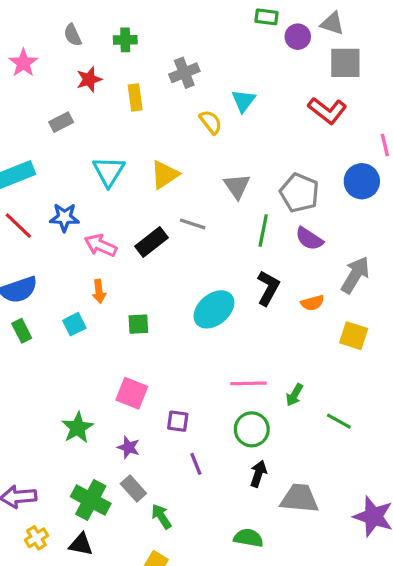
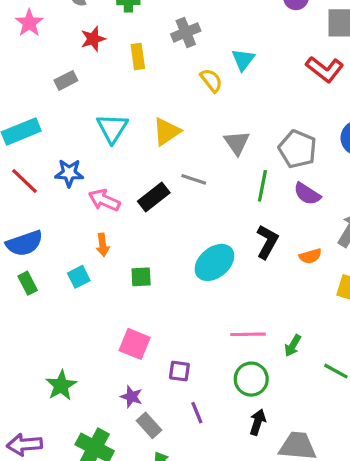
green star: (78, 428) -> (61, 385), moved
gray rectangle: (133, 489) -> (149, 425), moved

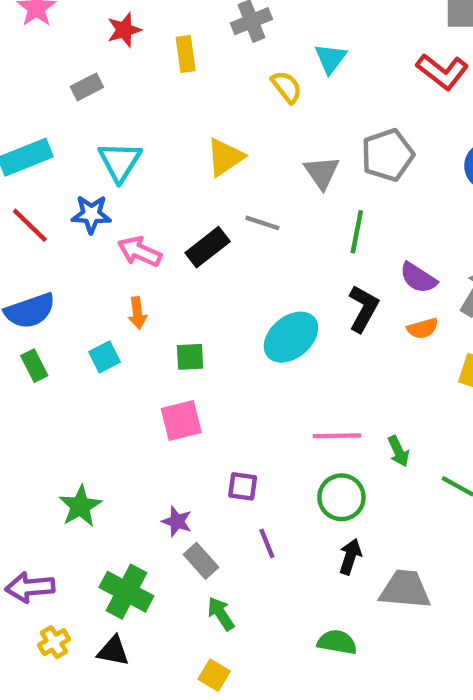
cyan triangle: (112, 128) -> (120, 162), moved
gray pentagon: (298, 149) -> (388, 155), moved, turned 30
purple semicircle: (307, 194) -> (418, 278), moved
pink square: (135, 344) -> (181, 420), moved, turned -36
green arrow: (293, 346) -> (399, 451), turned -55

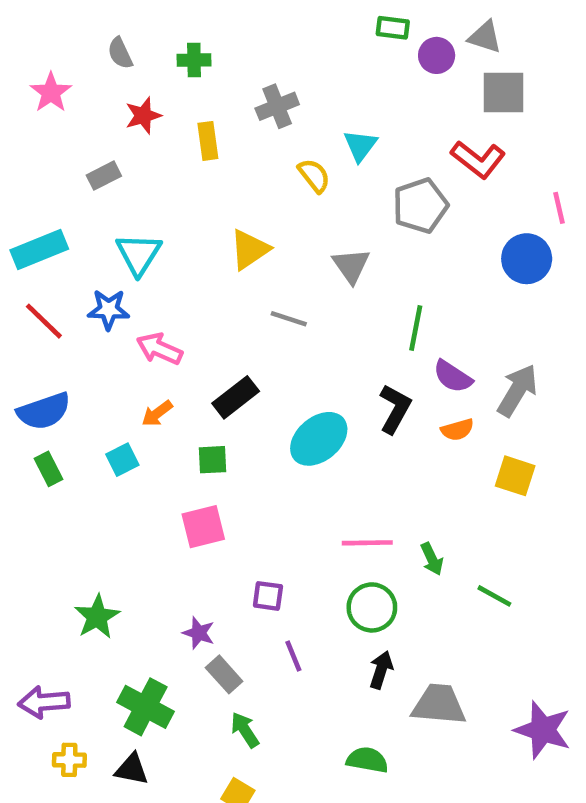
gray pentagon: (388, 155) -> (420, 206), moved
green line: (357, 232) -> (416, 328), moved
black rectangle: (208, 247) -> (236, 397), moved
orange arrow: (137, 313) -> (157, 413), turned 60
yellow cross: (54, 642) -> (69, 760), turned 32

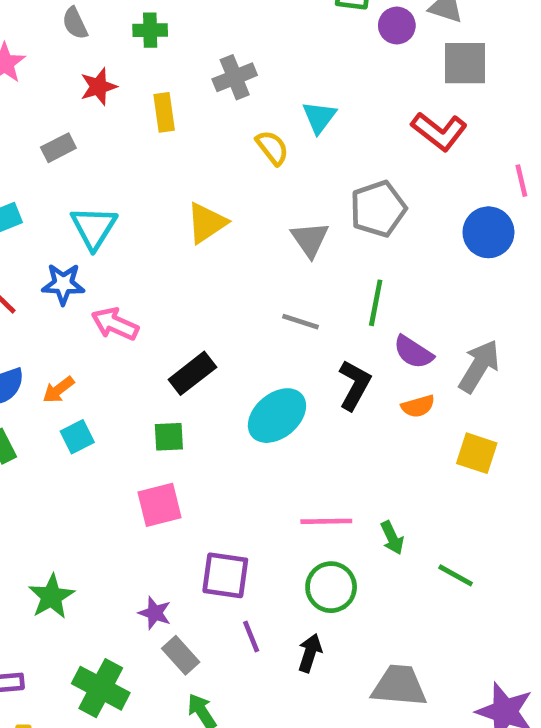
gray pentagon: (420, 206) -> (378, 209), moved
gray line: (289, 319) -> (300, 322), moved
orange arrow: (157, 413) -> (58, 390), moved
purple square: (268, 596) -> (225, 575), size x1.5
black arrow: (381, 670) -> (310, 653), moved

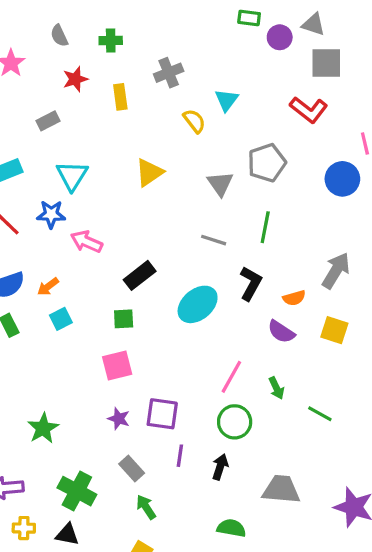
purple semicircle: (413, 352) -> (281, 332), moved
pink line: (326, 521) -> (231, 377), turned -60
purple star: (155, 613) -> (119, 419), moved
purple line: (251, 636) -> (180, 456), turned 30

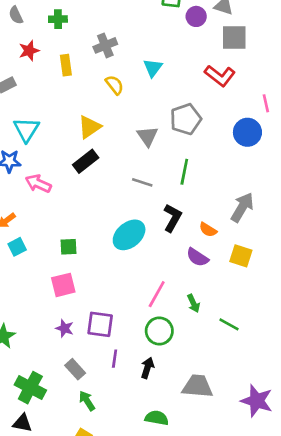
yellow semicircle: (194, 121) -> (115, 85), moved
black rectangle: (140, 275) -> (86, 161), moved
orange semicircle: (294, 298) -> (208, 230), turned 48

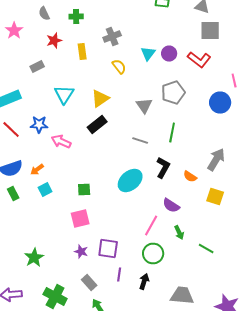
purple circle: (196, 16) -> (169, 54), moved
cyan triangle: (26, 130) -> (64, 94), moved
purple semicircle: (197, 257) -> (171, 206), moved

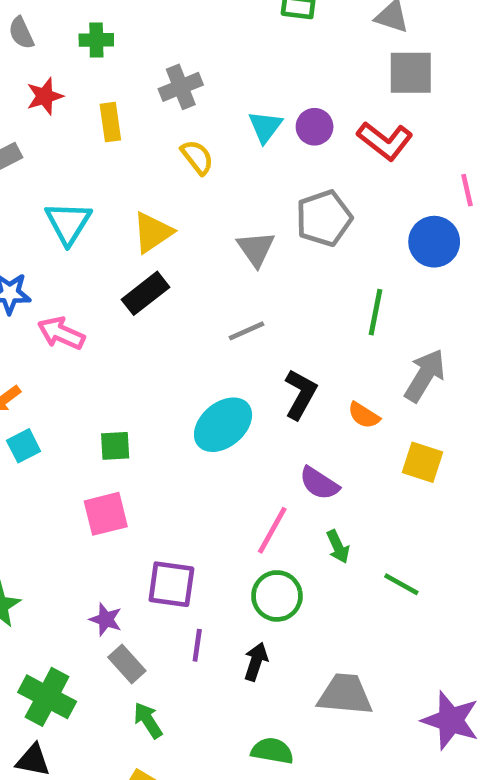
green line: (172, 132) -> (376, 312), moved
gray line: (140, 140) -> (246, 331), turned -42
purple star: (81, 252) -> (106, 619), moved

